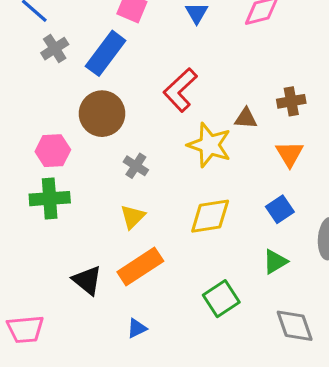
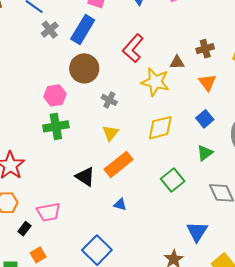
blue triangle: (137, 328) -> (120, 204), turned 48

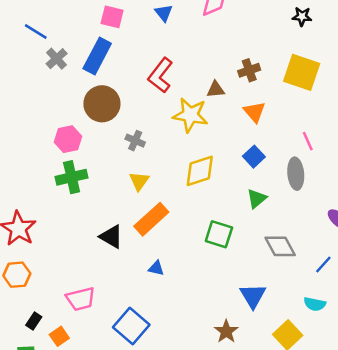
green square: (173, 180) -> (219, 234), turned -30
pink trapezoid: (48, 212) -> (81, 299), moved
black rectangle: (24, 229) -> (34, 321), moved

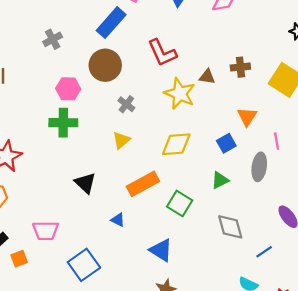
gray cross: (57, 59) -> (53, 39), moved
red L-shape: (160, 75) -> (162, 53), turned -76
orange triangle: (254, 112) -> (247, 117), moved
orange rectangle: (151, 219) -> (143, 184), moved
blue triangle: (253, 296) -> (161, 250), moved, turned -40

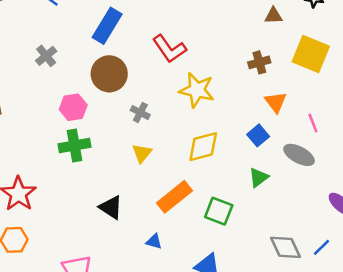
brown cross: (240, 67) -> (259, 62), moved
brown triangle: (207, 77) -> (273, 16), moved
gray ellipse: (259, 167) -> (299, 155), turned -60
gray diamond: (230, 227) -> (286, 247), moved

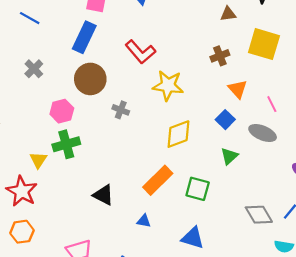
yellow triangle: (142, 153) -> (38, 160), moved

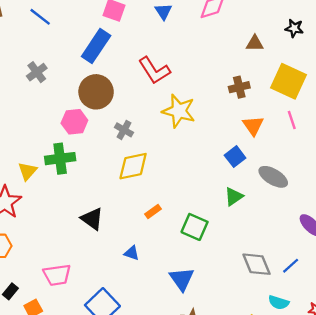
pink line: (272, 104) -> (292, 120), moved
pink hexagon: (62, 111) -> (74, 122), moved
yellow diamond: (178, 134) -> (133, 166), moved
orange rectangle: (158, 180) -> (153, 211), size x0.5
blue triangle: (193, 238) -> (182, 279), turned 30

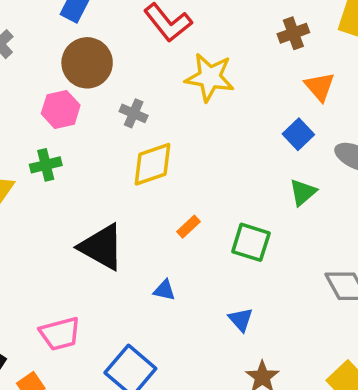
green cross: (60, 159) -> (46, 165), size x0.7
black triangle: (92, 219) -> (102, 247), size x1.4
blue triangle: (182, 279) -> (241, 320), size x0.7

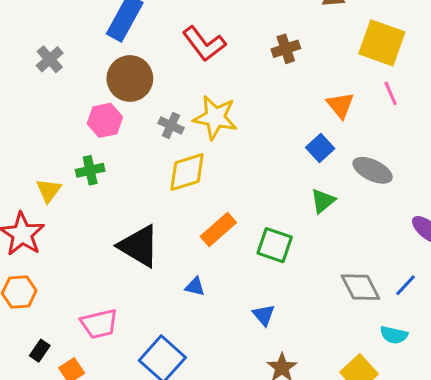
brown cross: (293, 33) -> (286, 49), moved
yellow star: (210, 77) -> (215, 117), moved
orange rectangle: (189, 227) -> (218, 229), size x1.6

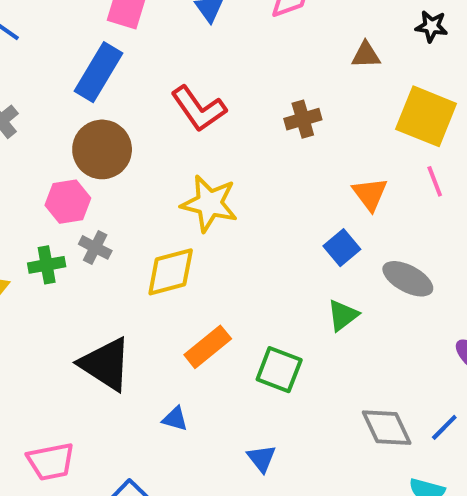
gray cross: (171, 125) -> (95, 247), moved

